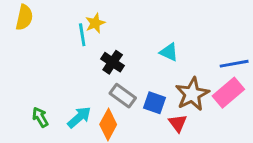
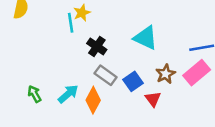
cyan triangle: (169, 52) -> (146, 38), size x1.5
brown star: (192, 94) -> (165, 74), size x0.7
blue square: (155, 103) -> (133, 81), turned 36

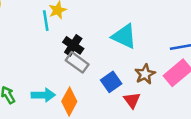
gray rectangle: (106, 75) -> (77, 62), moved
cyan arrow: (68, 94) -> (43, 95), turned 40

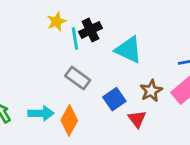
cyan line: (46, 21) -> (75, 38), moved
black cross: (73, 45) -> (90, 30), moved, turned 30

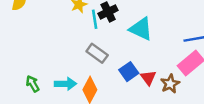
brown star: (151, 91) -> (170, 84), moved
red triangle: (137, 119) -> (148, 78), moved

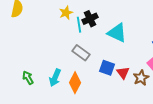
blue square: (129, 72) -> (107, 68), turned -35
cyan arrow: (65, 84) -> (55, 78), turned 114

